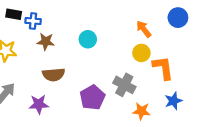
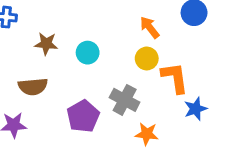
cyan circle: (88, 39) -> (88, 53), moved
brown star: (46, 42) -> (46, 44), moved
blue star: (173, 101) -> (196, 109), moved

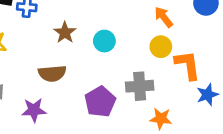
brown star: (46, 44) -> (65, 33), turned 30
gray cross: (125, 100) -> (140, 86), turned -32

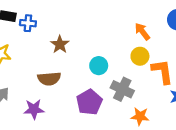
cyan circle: (104, 41) -> (99, 66), moved
gray cross: (140, 86) -> (122, 89), turned 30

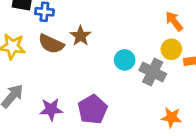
brown semicircle: (49, 79) -> (51, 44), moved, turned 30
gray cross: (122, 89) -> (153, 72), moved
purple pentagon: (89, 102) -> (93, 109), moved

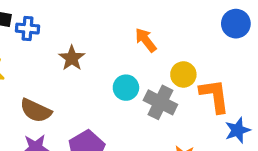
orange arrow: (174, 21) -> (146, 40), moved
brown semicircle: (51, 44) -> (36, 111), moved

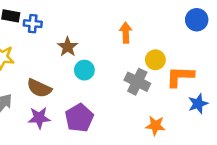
orange arrow: (146, 40) -> (126, 33), turned 36
cyan circle: (126, 88) -> (84, 70), moved
orange L-shape: (215, 96) -> (180, 77), turned -80

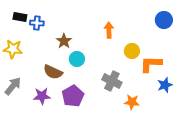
gray cross: (137, 82) -> (112, 81), moved
brown semicircle: (39, 88) -> (53, 72), moved

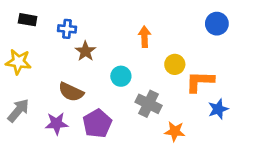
blue cross: (37, 23) -> (67, 29), moved
cyan circle: (77, 59) -> (121, 76), moved

